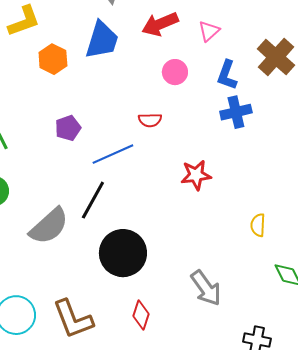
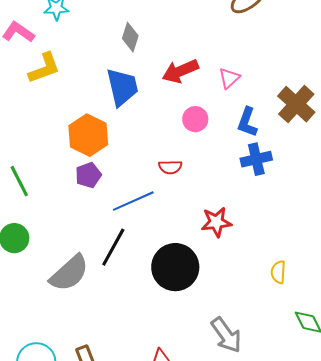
blue trapezoid: (102, 40) -> (122, 87), turned -30
orange hexagon: (53, 59) -> (88, 135), moved, size x1.4
black circle: (123, 253) -> (175, 267), moved

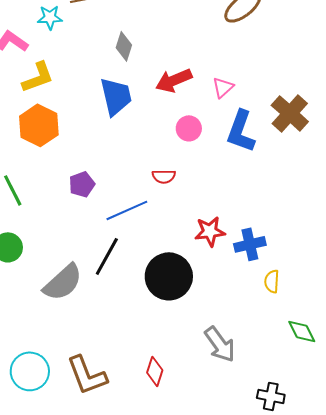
blue L-shape: (247, 122) -> (241, 131), size x1.4
orange hexagon: (88, 135) -> (39, 125), moved
blue cross: (256, 159) -> (250, 244), moved

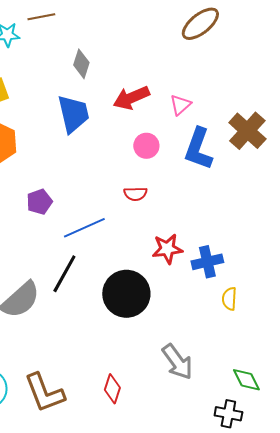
red semicircle: (164, 176) -> (135, 194), moved
green diamond: (302, 331) -> (246, 380), moved

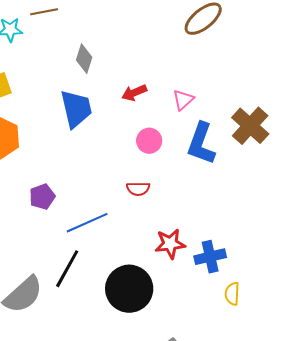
red arrow: (131, 98) -> (134, 93), size x0.7

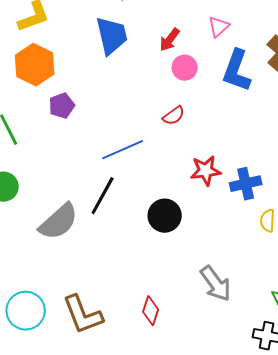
red arrow: (134, 93) -> (170, 40), moved, turned -30
red semicircle: (138, 189) -> (174, 116), turned -35
purple pentagon: (42, 197) -> (62, 106), moved
black circle: (129, 289) -> (165, 216), size x0.7

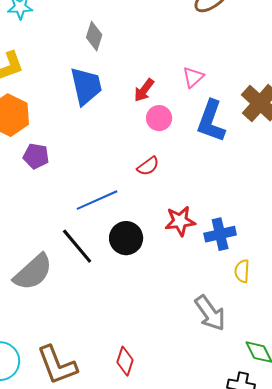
purple pentagon: (62, 106) -> (36, 156), turned 30
black line: (103, 196) -> (77, 246), turned -69
black circle: (165, 216) -> (126, 238), moved
gray arrow: (216, 284) -> (210, 313), moved

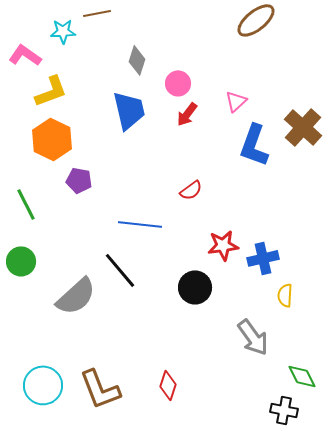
pink circle: (159, 118) -> (178, 83), moved
blue line: (97, 200) -> (140, 224), turned 30
black circle: (126, 238) -> (195, 287), moved

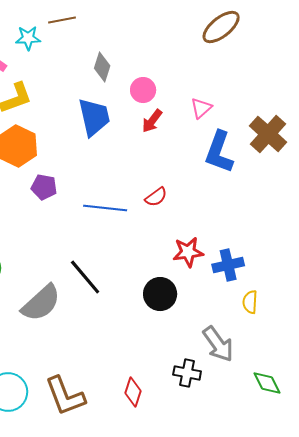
blue line: (140, 224) -> (105, 208), moved
black cross: (284, 410) -> (187, 373), moved

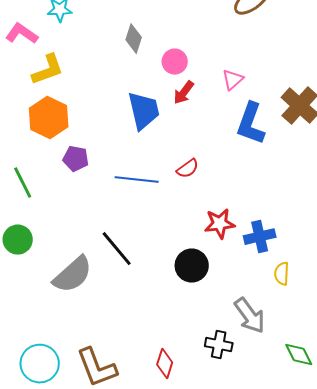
blue trapezoid: (94, 117) -> (144, 111), moved

